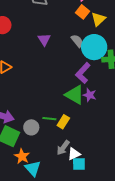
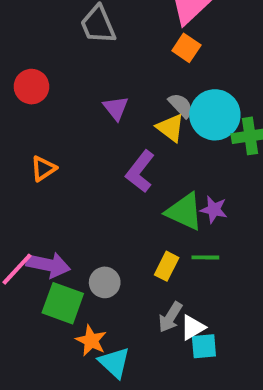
yellow triangle: (98, 19) -> (171, 128), moved, turned -35
purple L-shape: (83, 73) -> (140, 171), moved
green line: (49, 119) -> (205, 257), moved

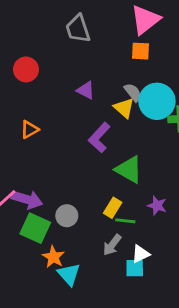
orange square: (186, 48) -> (141, 51), turned -36
purple triangle: (116, 108) -> (86, 90), turned -30
purple star: (214, 210) -> (157, 206), moved
green line: (205, 257) -> (125, 221), moved
white triangle: (193, 327) -> (141, 254), moved

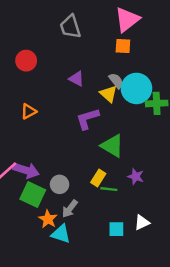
purple L-shape: (99, 138) -> (88, 119), turned 30
gray arrow: (112, 245) -> (70, 209), moved
white triangle: (141, 254) -> (142, 222), moved
cyan triangle: (69, 274) -> (61, 234), turned -30

